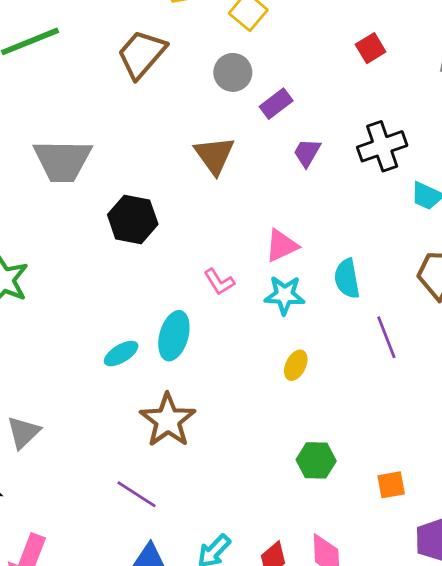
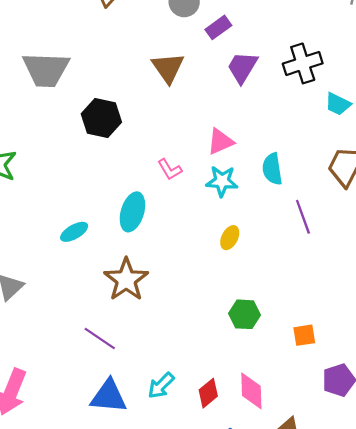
purple trapezoid: (307, 153) -> (242, 67), size x1.4
cyan ellipse: (121, 354) -> (74, 232), moved

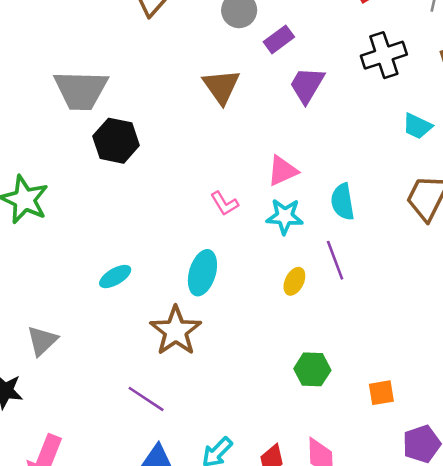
black cross: (303, 63) -> (384, 55), moved
black hexagon: (101, 118) -> (116, 141), moved
cyan ellipse: (132, 212) -> (202, 273), moved
purple line: (303, 217) -> (335, 260), moved

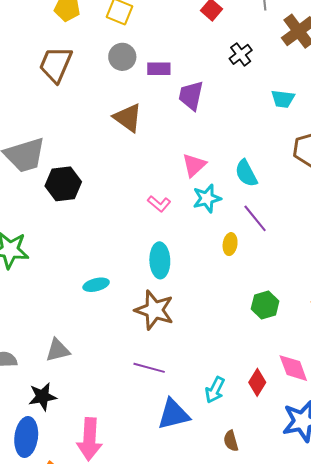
purple rectangle: (279, 39) -> (159, 69), turned 55
black cross: (384, 55) -> (241, 54), size x0.7
cyan ellipse: (115, 277) -> (96, 285), turned 35
gray triangle: (42, 341) -> (58, 350), turned 48

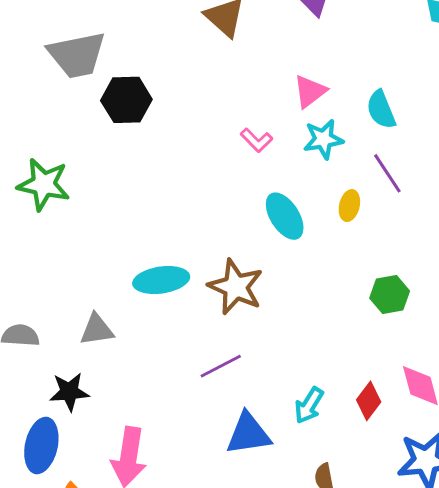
cyan ellipse: (160, 260) -> (285, 216), moved, turned -36
cyan ellipse: (96, 285) -> (161, 280), moved, size x1.5
purple line: (149, 368) -> (221, 366), turned -48

